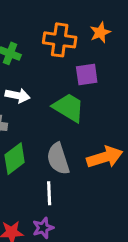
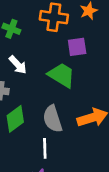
white arrow: (18, 96) -> (18, 65), turned 36

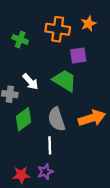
white arrow: (18, 65) -> (30, 82), moved

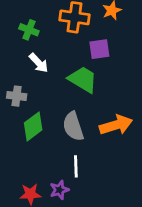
white arrow: (30, 82) -> (39, 63), moved
white line: (50, 145) -> (76, 166), moved

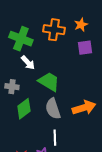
green cross: (29, 30) -> (21, 39), size x1.6
purple square: (99, 49) -> (85, 48), moved
green trapezoid: (83, 79) -> (49, 82), moved

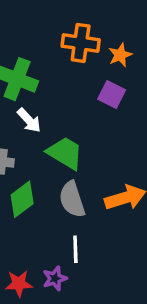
orange cross: (54, 30) -> (81, 43), moved
purple square: (85, 48) -> (112, 95), moved, turned 35

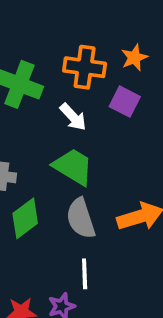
orange cross: (81, 43) -> (85, 67), moved
white arrow: (29, 120) -> (73, 117), moved

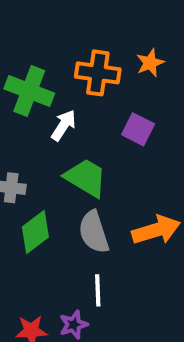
purple square: (125, 102) -> (138, 129), moved
white arrow: (73, 117) -> (64, 125), moved, turned -104

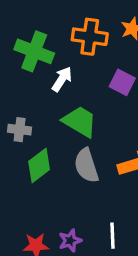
white line: (98, 290) -> (112, 236), moved

